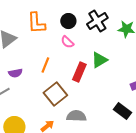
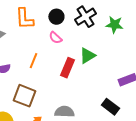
brown square: (55, 94) -> (24, 96), moved, turned -30

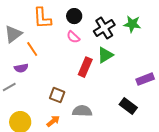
black cross: (85, 17) -> (104, 28), moved
orange line: (33, 61) -> (32, 49), moved, turned -56
brown square: (24, 96) -> (57, 95), moved, size x0.7

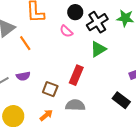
black circle: (74, 16) -> (75, 12), moved
red rectangle: (85, 67) -> (76, 75), moved
purple semicircle: (21, 68) -> (23, 76), moved

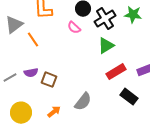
red rectangle: (76, 75) -> (116, 72), moved, turned 36
brown square: (50, 89) -> (49, 80), moved
gray semicircle: (75, 105) -> (83, 102), turned 126

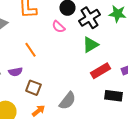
orange line: (33, 40) -> (30, 50), moved
brown square: (49, 80) -> (33, 88), moved
black rectangle: (129, 97) -> (113, 96), turned -30

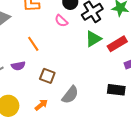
red rectangle: (100, 71) -> (117, 44), moved
brown square: (33, 88) -> (47, 76), moved

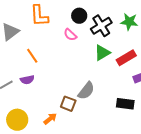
orange line: (33, 44) -> (32, 56), moved
brown square: (47, 76) -> (68, 104), moved
gray semicircle: (70, 95) -> (86, 91), moved

